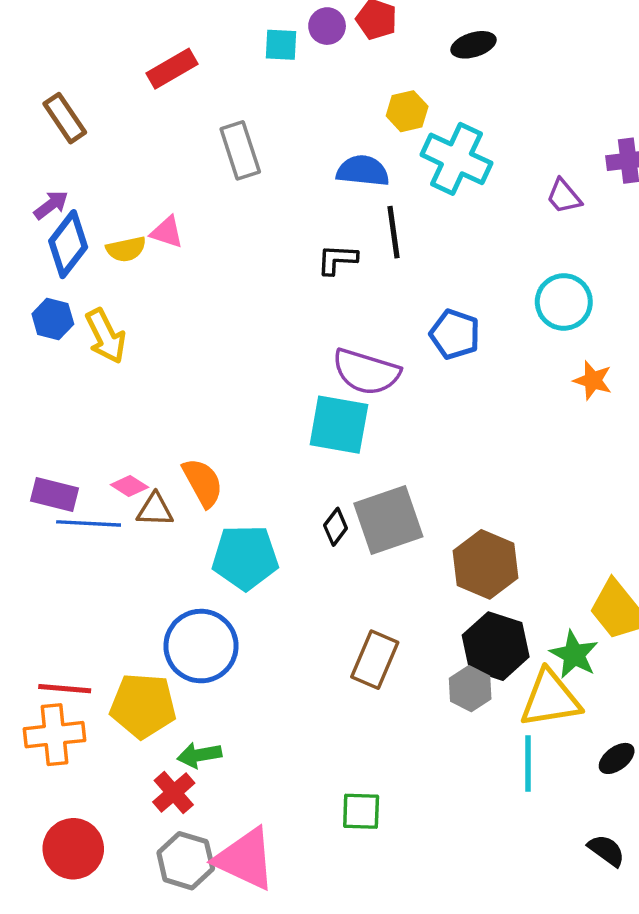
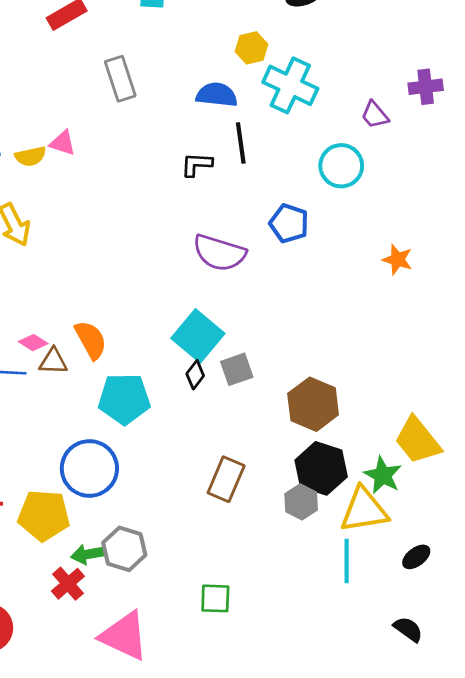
cyan circle: (564, 302) -> (341, 166), moved
cyan square: (339, 425) -> (198, 336), moved, turned 30
gray square: (388, 520) -> (237, 369), size x0.6
gray hexagon: (186, 861) -> (124, 549), moved

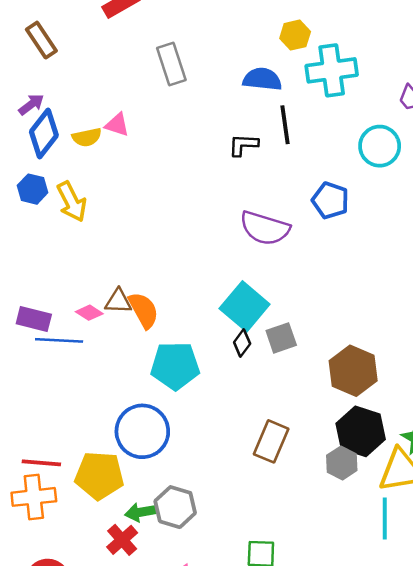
cyan cross: (290, 85) -> (332, 70), turned -33
brown triangle: (53, 361) -> (118, 301), moved

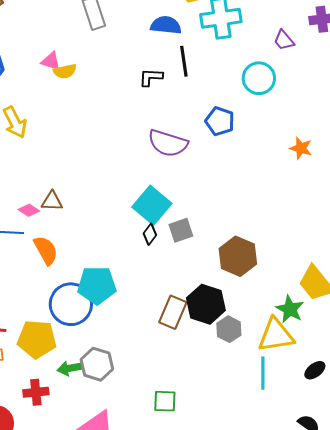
yellow semicircle: (87, 137) -> (65, 71), moved
orange semicircle: (144, 310) -> (46, 250), moved
cyan pentagon: (175, 366) -> (97, 285), moved
black hexagon: (361, 431) -> (206, 304), moved
red cross: (122, 540) -> (36, 392), moved, turned 35

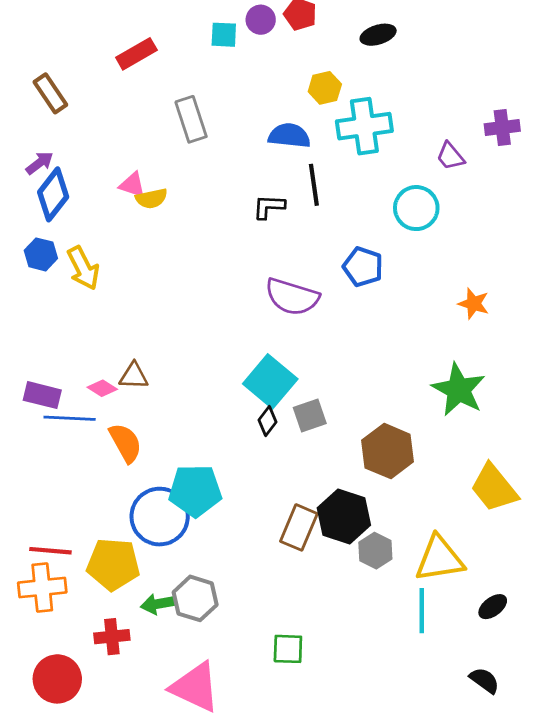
green star: (290, 309) -> (459, 390), moved, size x1.4

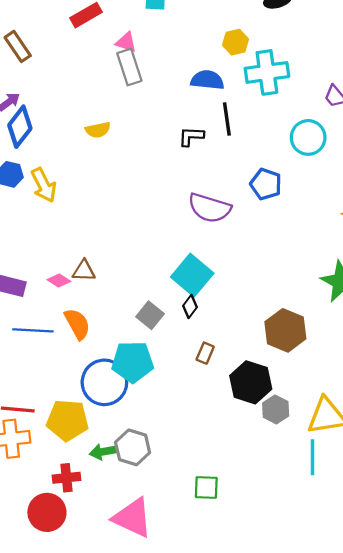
pink triangle: (132, 185) -> (126, 42), moved
gray square: (310, 416) -> (150, 315), moved, turned -32
blue line: (70, 418) -> (33, 330), moved
brown rectangle: (299, 527) -> (205, 353), moved, size x0.6
red circle: (57, 679) -> (47, 512), moved

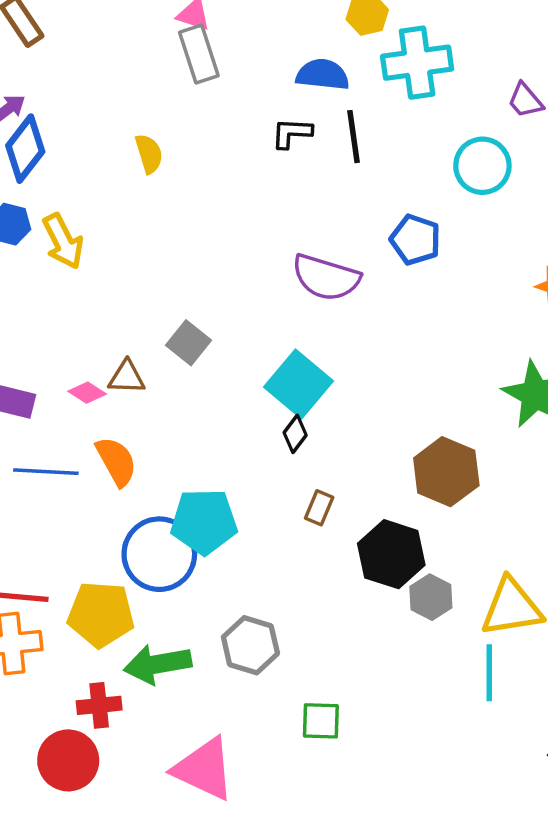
yellow semicircle: (98, 130) -> (149, 154), turned -95
black L-shape: (191, 136) -> (292, 133), moved
gray square: (150, 315) -> (189, 343), moved
gray hexagon: (133, 447) -> (250, 645), moved
green arrow: (103, 452) -> (158, 664), size x1.5

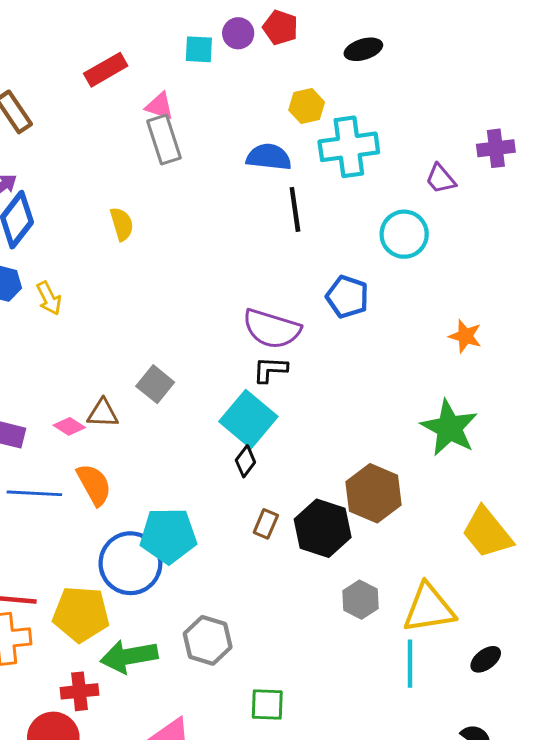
black L-shape: (292, 133) -> (270, 370), moved
yellow arrow: (63, 241) -> (49, 298), size x0.7
black hexagon: (391, 554) -> (323, 528), moved

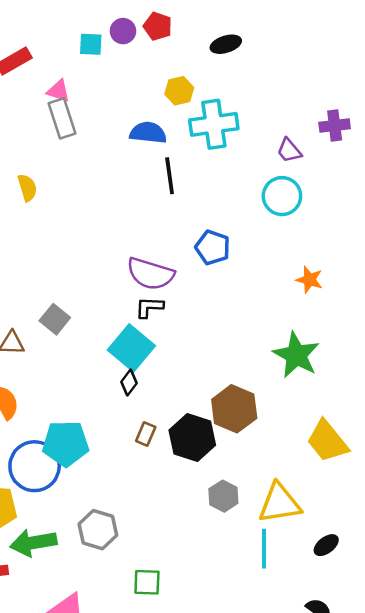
cyan circle: (404, 234) -> (282, 196), moved

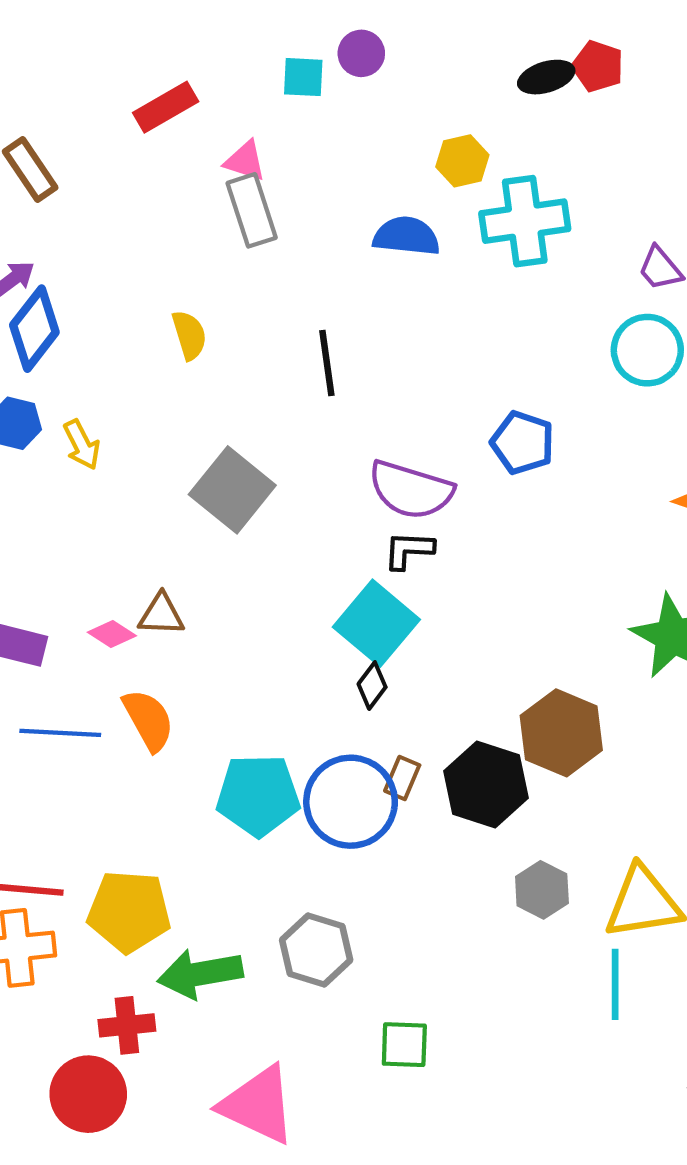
red pentagon: (158, 26) -> (598, 66), moved
black line: (170, 176) -> (327, 363), moved
gray square: (55, 319) -> (232, 490), moved, size x1.5
blue circle: (35, 466) -> (351, 802), moved

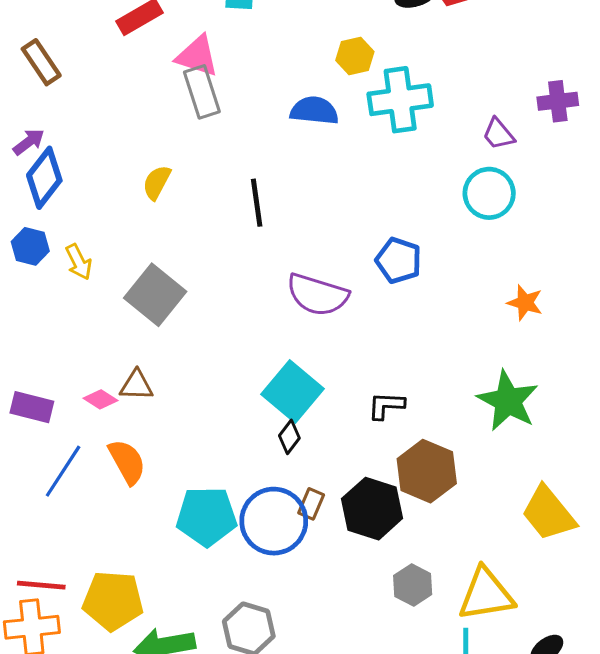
pink triangle: (245, 161) -> (197, 56), size x1.4
yellow semicircle: (189, 335) -> (157, 182), turned -135
gray square: (232, 490) -> (155, 295), moved
black L-shape: (409, 550) -> (386, 406), moved
blue line: (60, 733) -> (63, 471), turned -60

